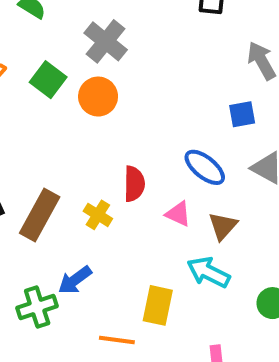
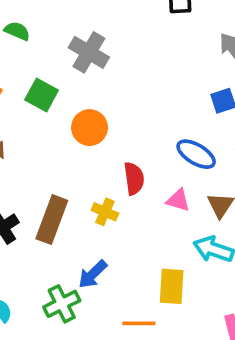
orange circle: (98, 97) -> (90, 128), moved

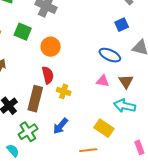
red semicircle: (134, 179) -> (48, 75), moved
yellow rectangle: (172, 286) -> (104, 128), turned -54
green cross: (62, 304) -> (28, 132), moved

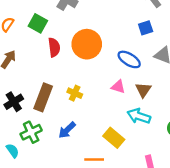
orange circle: (51, 47) -> (87, 44), moved, size x1.4
red semicircle: (48, 75) -> (54, 47), moved

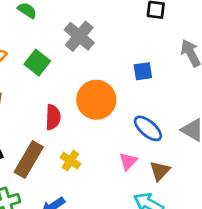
blue square: (146, 28) -> (143, 71), moved
red semicircle: (54, 47) -> (53, 117), moved
pink triangle: (118, 87) -> (128, 161), turned 48

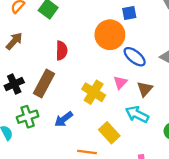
orange circle: (96, 100) -> (110, 35), moved
yellow cross: (70, 161) -> (94, 92), moved, size x1.5

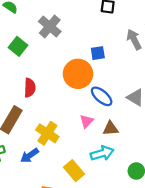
brown triangle: (145, 89) -> (111, 128), turned 42
yellow cross: (94, 92) -> (47, 133), moved
cyan arrow: (137, 114) -> (102, 153), turned 135

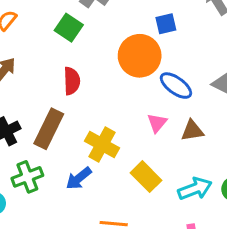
green square: (18, 46) -> (69, 28), moved
cyan arrow: (102, 153) -> (195, 189), moved
yellow rectangle: (74, 171) -> (146, 177), moved

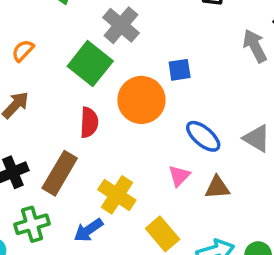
blue square: (166, 24) -> (180, 70), moved
green square: (69, 28) -> (90, 64), size x1.4
orange circle: (140, 56) -> (141, 100), moved

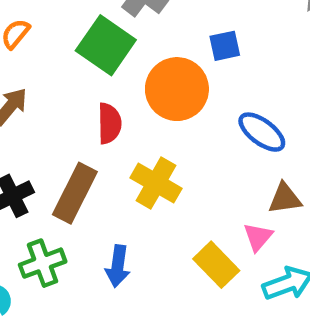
pink triangle: (179, 176) -> (258, 237), moved
yellow cross: (117, 195) -> (156, 183), moved
blue arrow: (88, 230) -> (118, 266), turned -44

